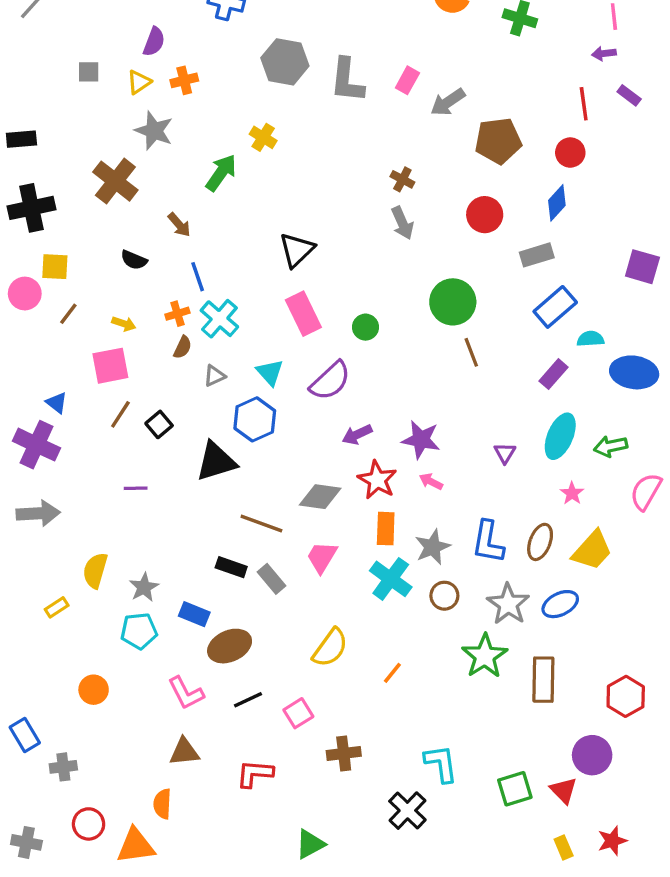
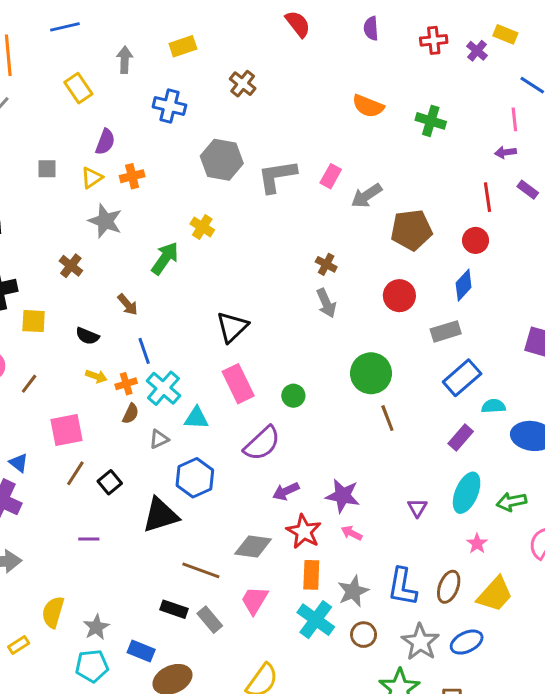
gray L-shape: (347, 80) -> (277, 176), turned 75
brown cross: (115, 181) -> (71, 266), size x0.6
yellow square: (55, 267) -> (34, 321), moved
yellow arrow: (124, 324) -> (96, 376), moved
cyan triangle: (270, 372) -> (196, 418), moved, turned -45

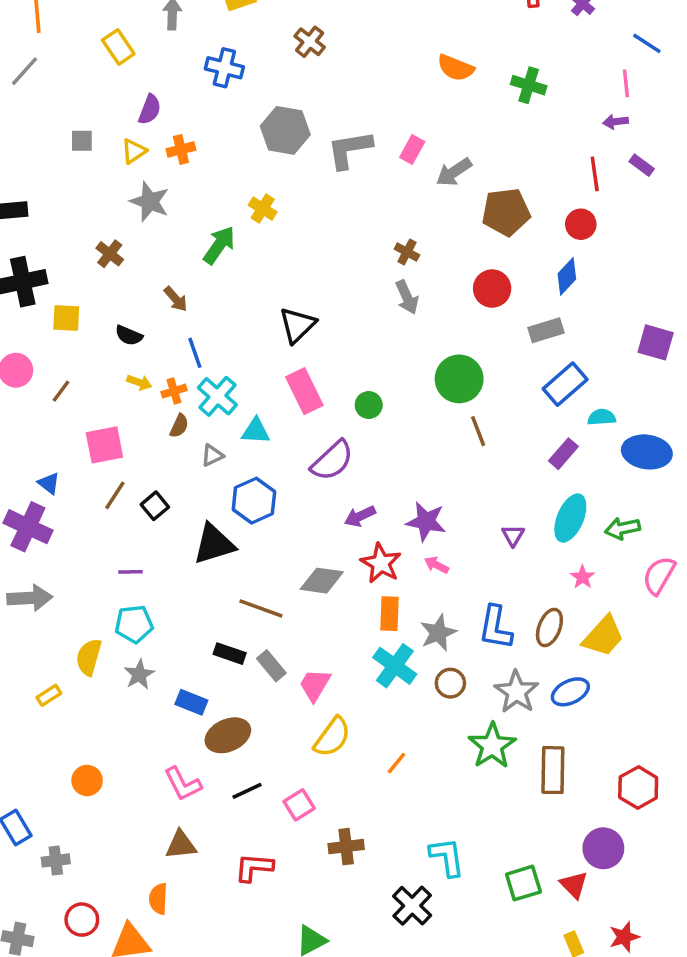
pink trapezoid: (255, 600) -> (315, 685), moved
cyan pentagon: (92, 666) -> (134, 624), moved

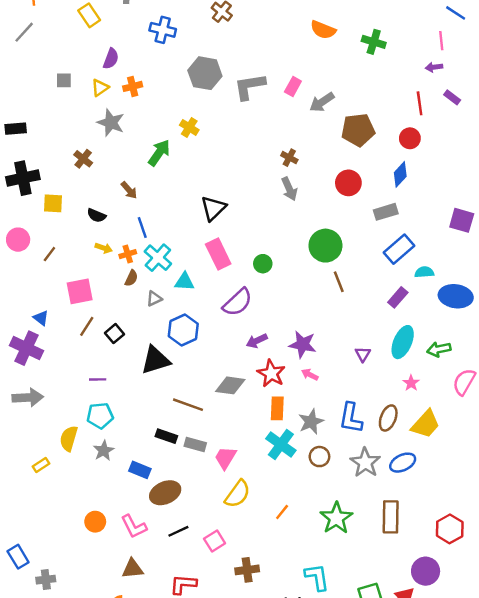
gray rectangle: (271, 666) -> (195, 445), turned -35
green star: (492, 746) -> (336, 518), moved
orange circle: (87, 780) -> (95, 522), moved

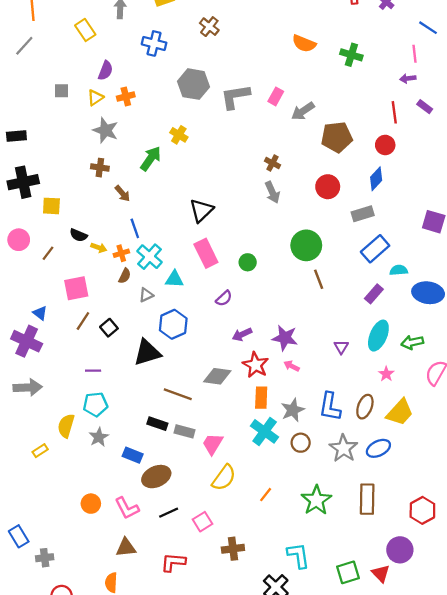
brown cross: (83, 159) -> (100, 168), moved, turned -30
black semicircle: (96, 215) -> (78, 235), moved
purple semicircle: (237, 302) -> (224, 298), size x0.6

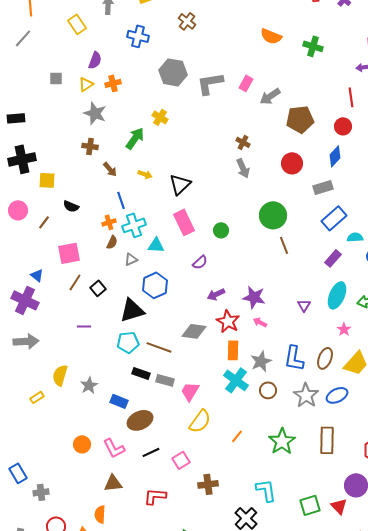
yellow arrow: (99, 248) -> (145, 174), moved
cyan cross: (150, 257) -> (134, 225), turned 30
cyan pentagon: (95, 404) -> (128, 342), moved

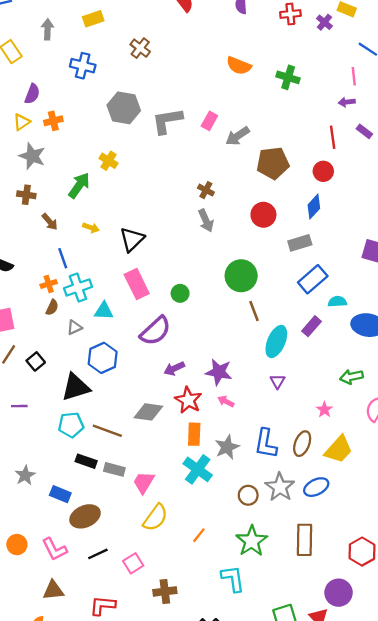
purple semicircle: (200, 262) -> (155, 331), size x1.8
cyan ellipse: (337, 295) -> (276, 341), moved
brown circle: (268, 390) -> (248, 495), moved
cyan L-shape: (266, 490) -> (233, 579), moved

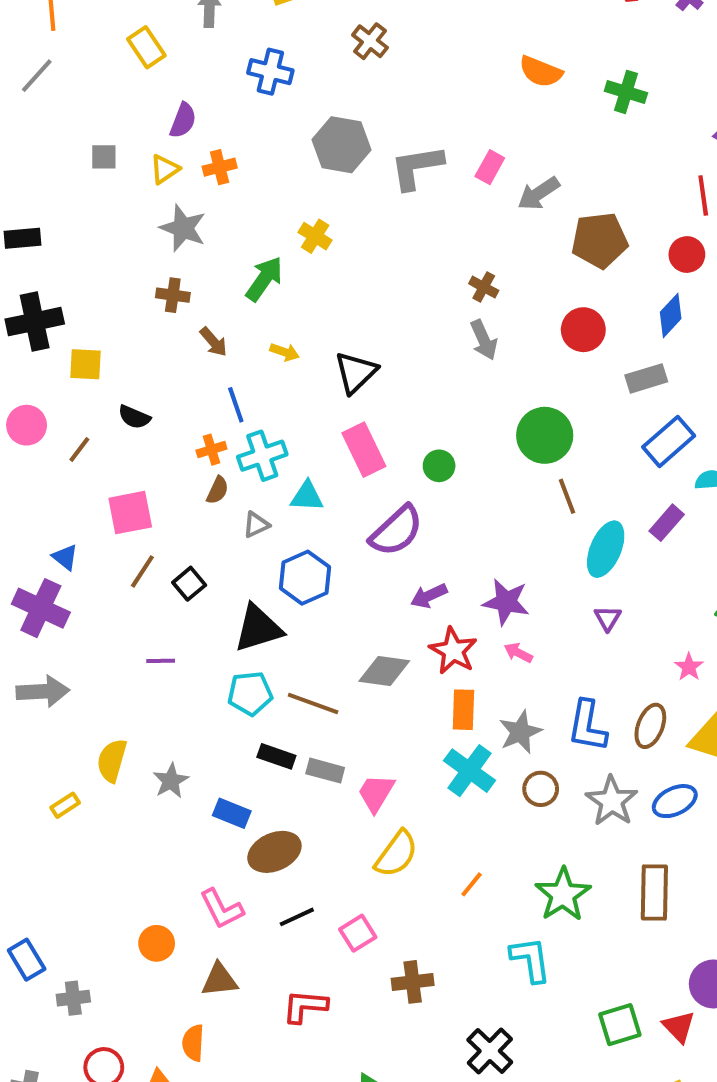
brown circle: (248, 495) -> (541, 789), moved
orange circle: (17, 545) -> (157, 943), moved

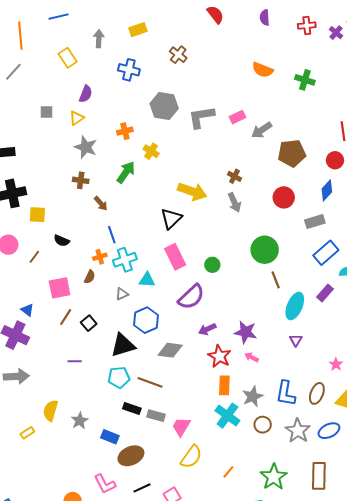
orange cross: (220, 167) -> (125, 131), moved
pink rectangle: (490, 167) -> (237, 117), turned 35
yellow arrow: (285, 352) -> (192, 191), moved, size x2.0
brown semicircle: (218, 490) -> (90, 277), moved
gray diamond: (384, 671) -> (170, 350), moved

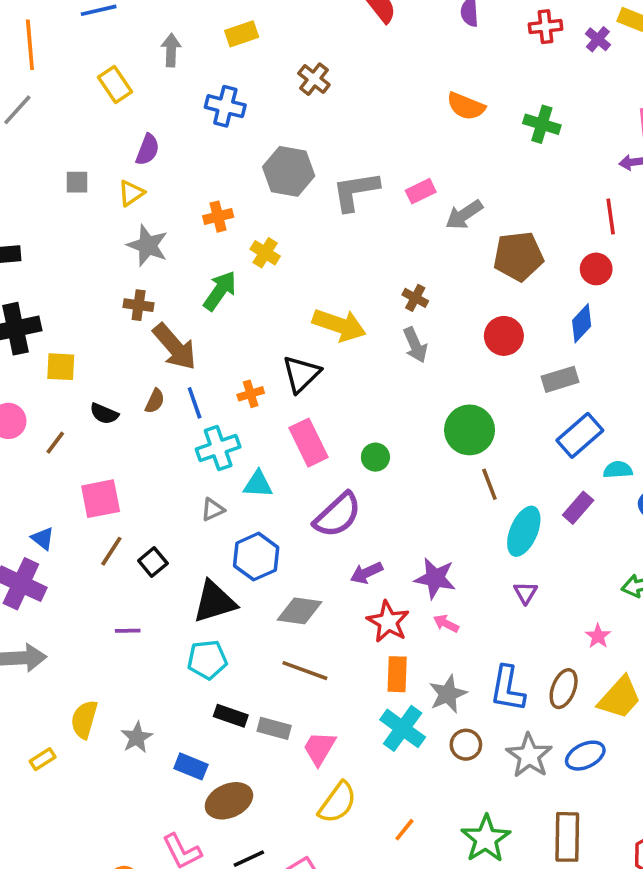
brown arrow: (101, 203) -> (175, 347), size x1.8
orange cross: (100, 257) -> (251, 394), moved
brown semicircle: (90, 277) -> (155, 401), moved
brown line: (150, 382) -> (305, 671), moved

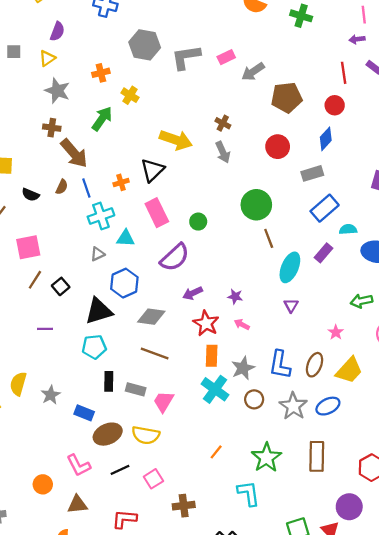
purple star: (435, 578) -> (235, 296), size x0.6
black rectangle: (231, 716) -> (109, 381), turned 72
yellow semicircle: (337, 803) -> (146, 435), moved, turned 64

